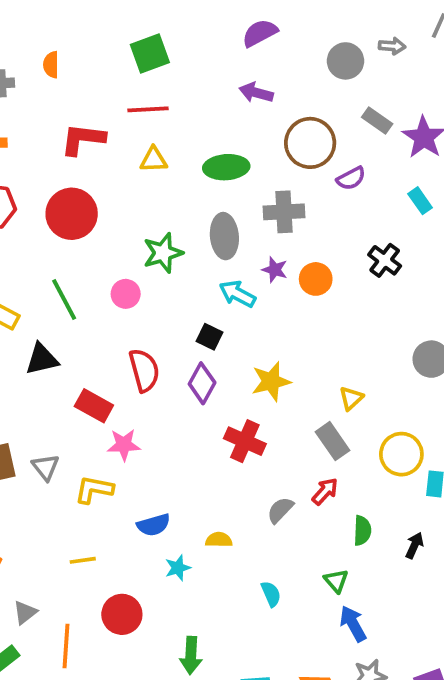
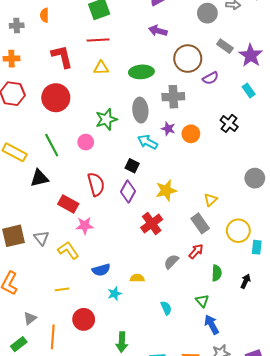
red L-shape: (83, 139) -> (62, 56), turned 70
red cross: (245, 441) -> (152, 223), turned 30
yellow L-shape: (94, 490) -> (68, 250), turned 45

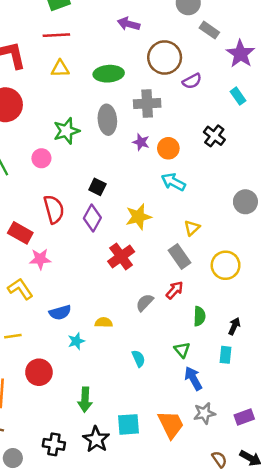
gray rectangle: (225, 46) -> (209, 30), moved
cyan arrow: (148, 142) -> (173, 182), moved
cyan rectangle: (257, 247) -> (226, 355), moved

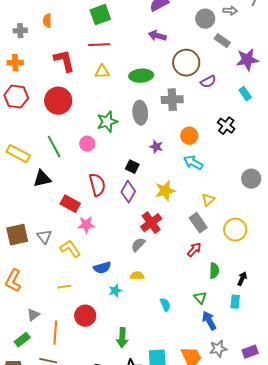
purple star: (240, 54) -> (247, 60), turned 30
purple star: (141, 142) -> (156, 147), moved
gray semicircle: (145, 303) -> (138, 245), moved

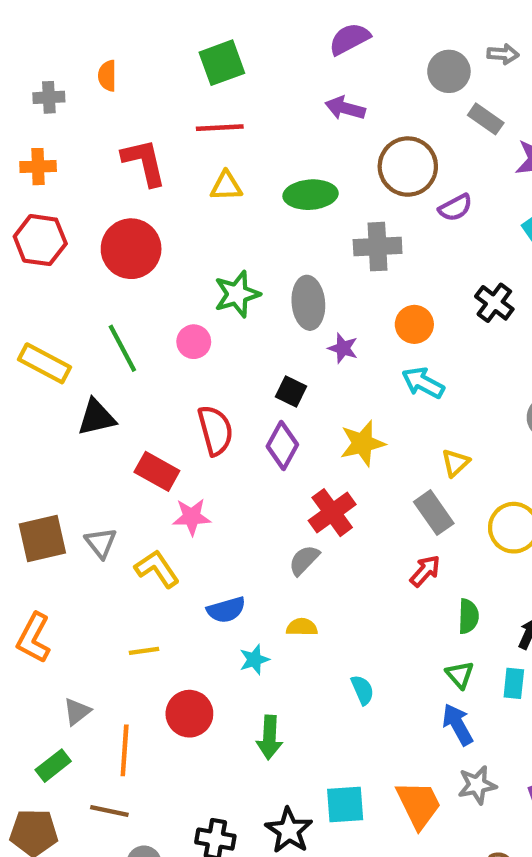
gray ellipse: (140, 113) -> (308, 303), moved
green triangle: (200, 298) -> (460, 675), moved
green arrow: (122, 338) -> (269, 737), moved

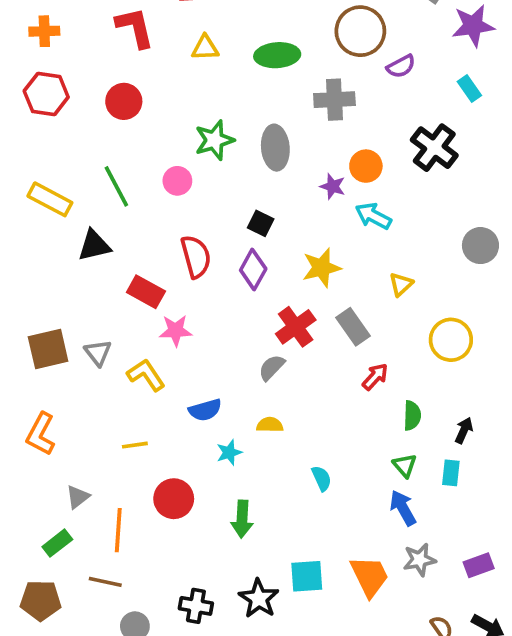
red circle: (131, 249) -> (124, 101), size x0.7
black cross: (494, 303) -> (434, 148), size x1.4
purple star: (343, 348) -> (333, 186), moved
gray rectangle: (434, 513) -> (353, 327), moved

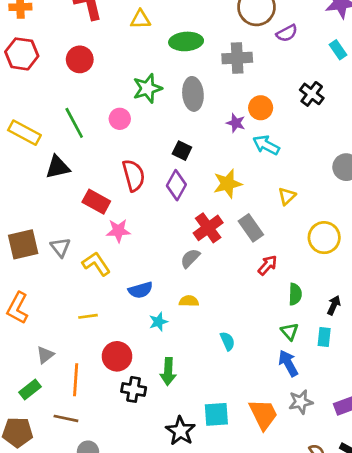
green ellipse: (277, 55) -> (186, 41), moved
black cross: (434, 148) -> (312, 94), size x0.7
black cross: (196, 606) -> (134, 389), moved

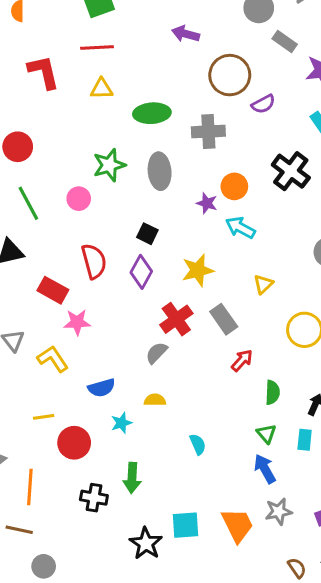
red circle: (80, 59) -> (18, 147), moved
black cross: (312, 94) -> (291, 171), size x1.4
red circle: (117, 356) -> (74, 443), moved

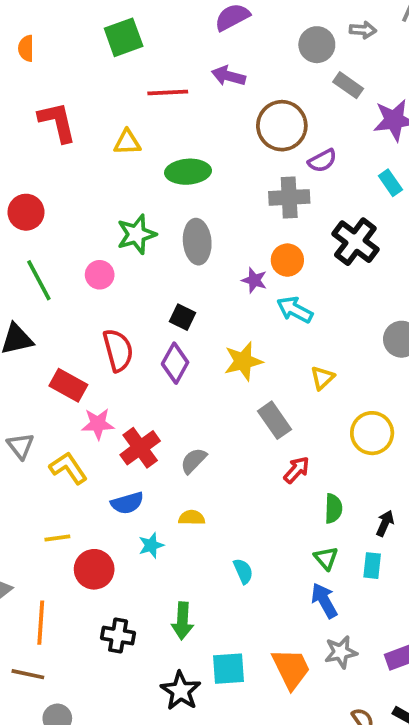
red line: (97, 48) -> (168, 93), moved
gray cross: (208, 131) -> (289, 197), moved
red cross: (176, 319) -> (140, 448), moved
green arrow: (132, 478) -> (182, 621), moved

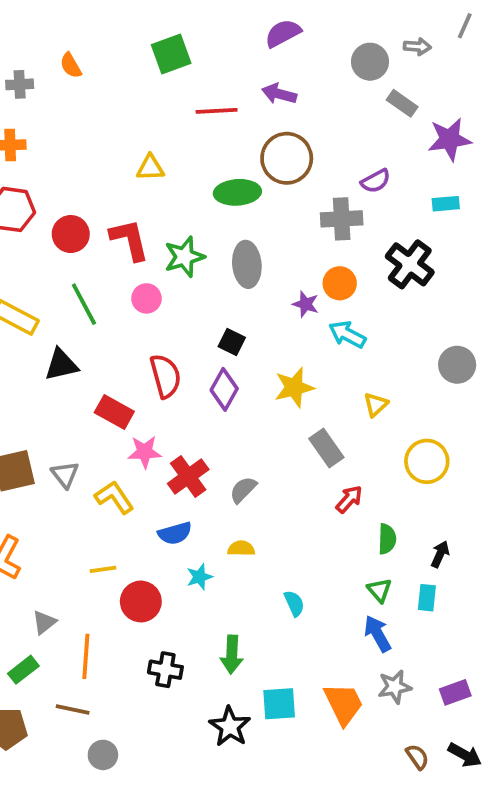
orange semicircle: (26, 48) -> (71, 65), turned -30
red L-shape: (57, 122) -> (129, 240), moved
brown circle: (282, 126) -> (287, 158), moved
yellow triangle: (127, 142) -> (150, 168), moved
cyan rectangle: (390, 183) -> (446, 204), turned -60

